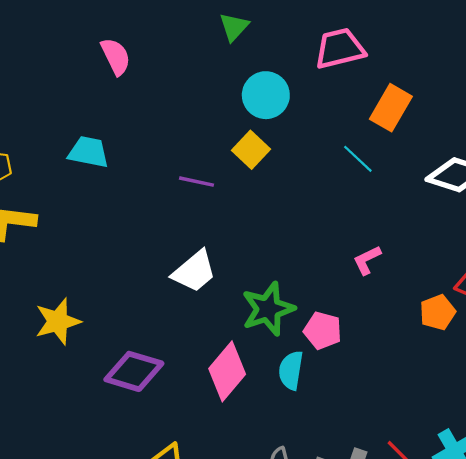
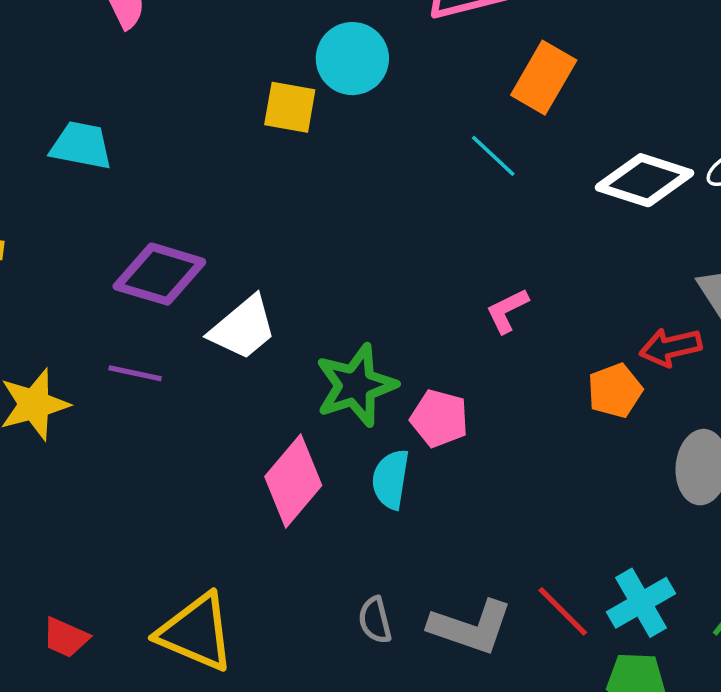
yellow square: (251, 150) -> (290, 107), moved, turned -33
purple line: (196, 182) -> (135, 373), moved
purple diamond: (134, 371) -> (159, 274), moved

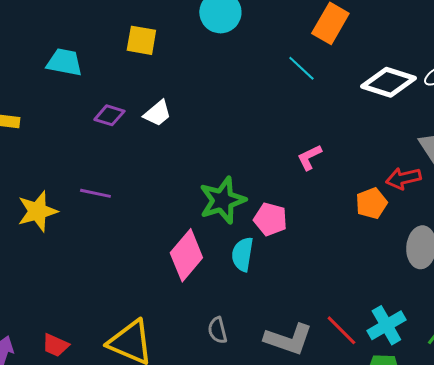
yellow square: (290, 107) -> (141, 40), moved
purple diamond: (159, 274) -> (109, 115), moved, size x0.6
white trapezoid: (243, 328) -> (157, 113), moved, size x0.7
gray semicircle: (375, 620) -> (217, 330), moved

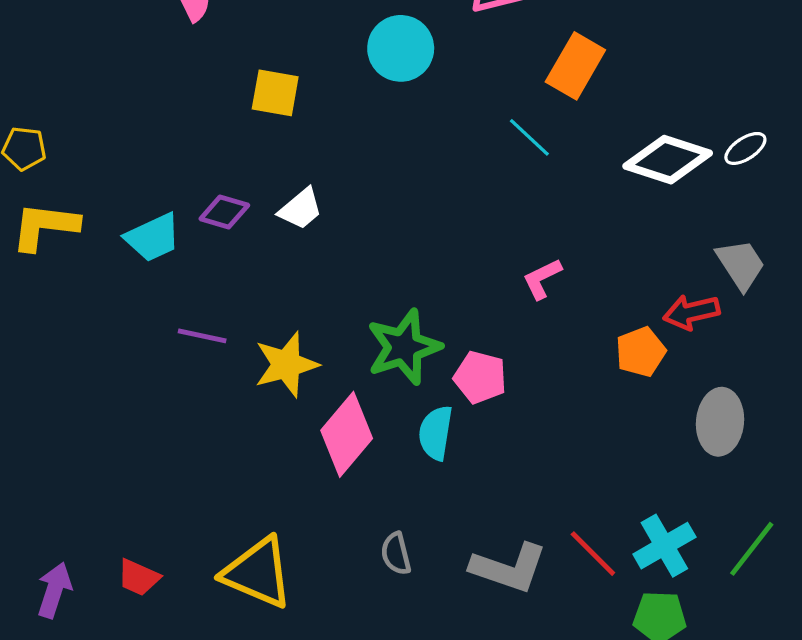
cyan trapezoid: (64, 62) -> (153, 237), moved, turned 144
yellow star: (37, 211) -> (286, 365), moved

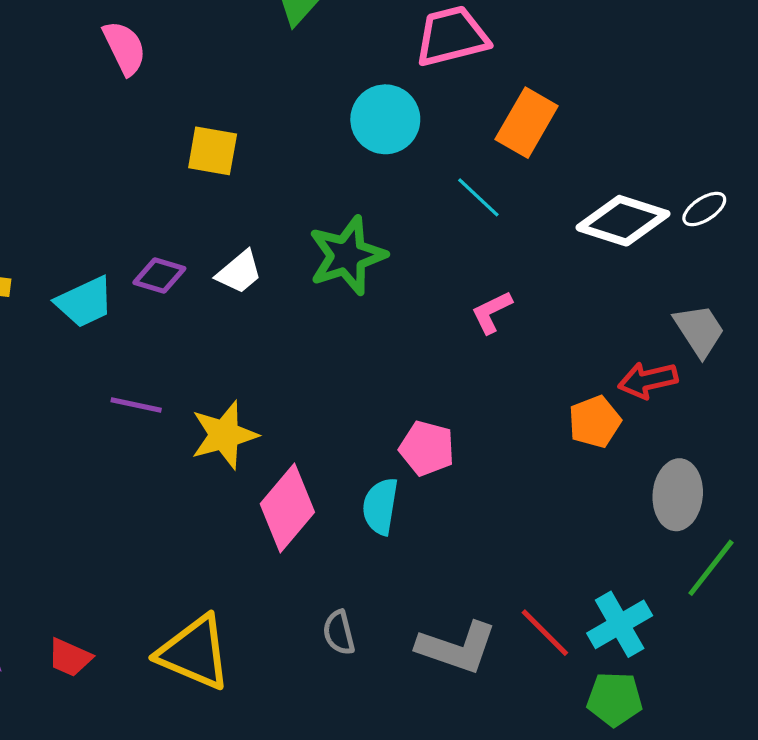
cyan circle: (401, 48) -> (385, 119), moved
pink L-shape: (542, 279) -> (492, 312), moved
green star: (404, 347) -> (347, 256), moved
green line: (752, 549) -> (711, 568), moved

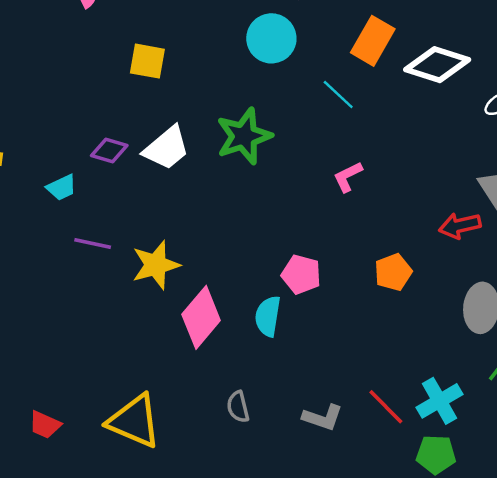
white diamond: (623, 221) -> (437, 65), moved
white trapezoid: (239, 272) -> (166, 148), size x1.4
cyan trapezoid: (85, 302) -> (62, 187), moved, size x0.7
orange pentagon: (595, 422) -> (393, 272), moved
gray L-shape: (457, 648) -> (323, 418), size x0.7

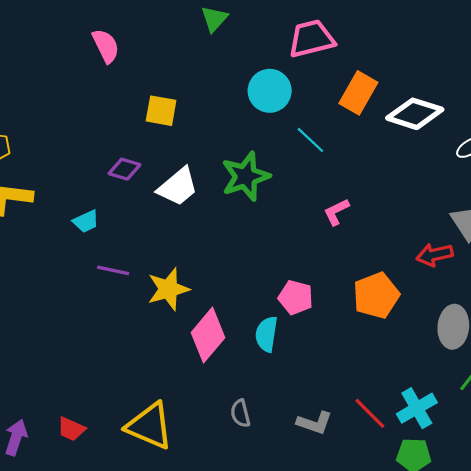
cyan line: (338, 94) -> (310, 140), moved
purple diamond: (109, 150) -> (125, 169), moved
orange pentagon: (393, 272) -> (376, 295), size x1.4

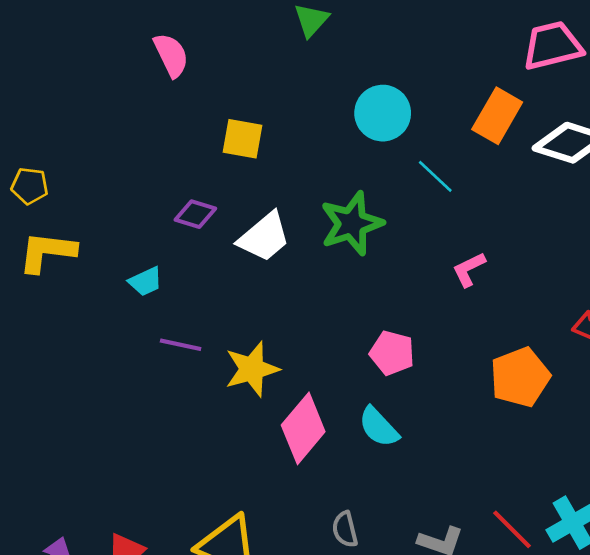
pink trapezoid: (311, 39) -> (552, 46), moved
pink pentagon: (296, 298) -> (392, 353), moved
cyan semicircle: (266, 334) -> (379, 427), turned -52

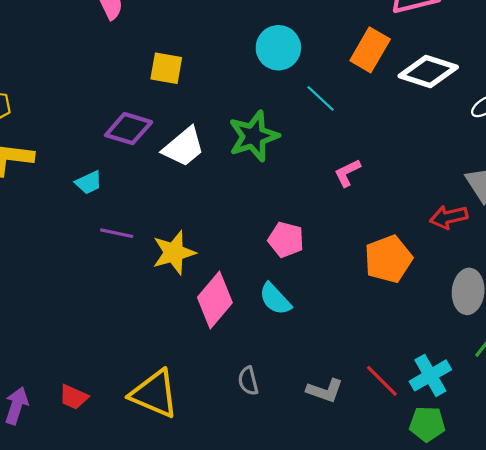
purple diamond: (195, 214) -> (129, 129), size x1.4

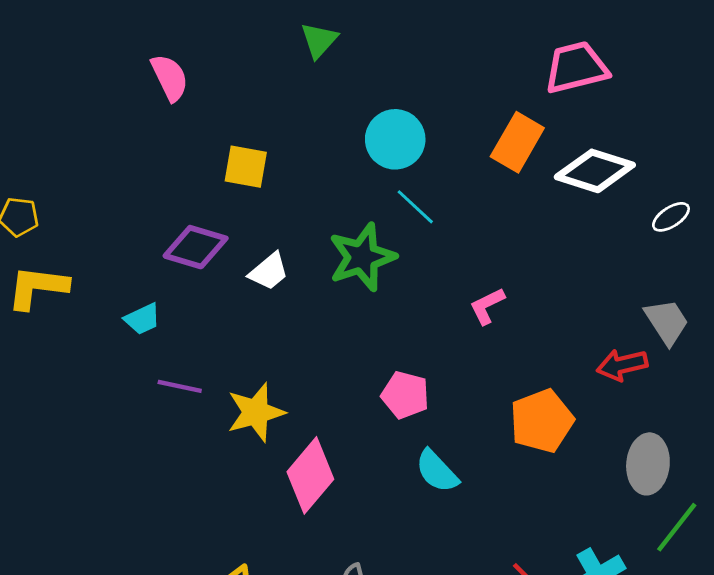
cyan line: (320, 98) -> (415, 207), moved
white trapezoid: (184, 147) -> (269, 271), size x0.7
cyan semicircle: (275, 299) -> (437, 471), moved

